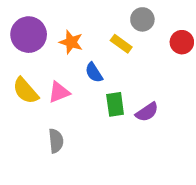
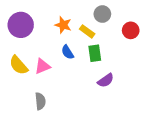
orange star: (71, 42) -> (63, 25), moved
green rectangle: (115, 104) -> (95, 53), moved

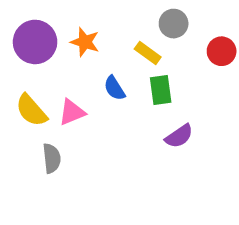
orange star: (63, 25) -> (85, 42), moved
gray semicircle: (40, 101) -> (52, 158), moved

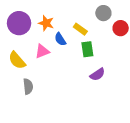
gray circle: (174, 24) -> (103, 13), moved
blue semicircle: (114, 88) -> (60, 39), moved
pink triangle: (72, 112) -> (42, 51), moved

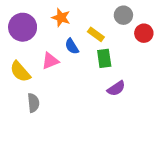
orange star: (46, 23) -> (61, 18), moved

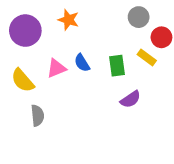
yellow rectangle: (96, 34) -> (147, 57), moved
blue semicircle: (72, 46) -> (82, 63), moved

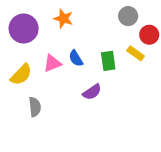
yellow semicircle: (23, 80) -> (21, 75), turned -95
purple semicircle: (130, 99) -> (92, 92), moved

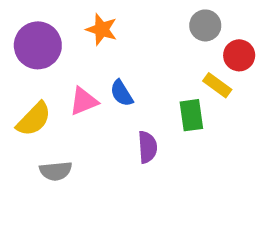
green rectangle: (108, 61) -> (191, 115), moved
purple semicircle: (92, 92) -> (147, 147), turned -60
gray semicircle: (35, 107) -> (56, 171), turned 90

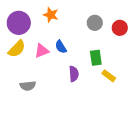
gray circle: (205, 25) -> (95, 23), moved
yellow rectangle: (217, 85) -> (109, 76), moved
yellow semicircle: (34, 119) -> (17, 49), moved

